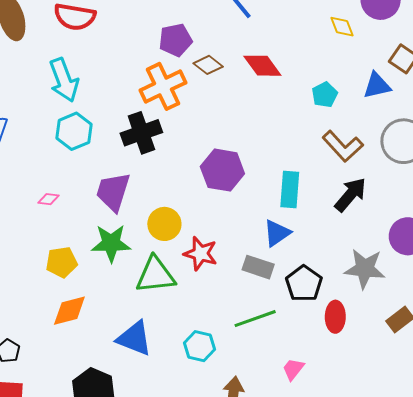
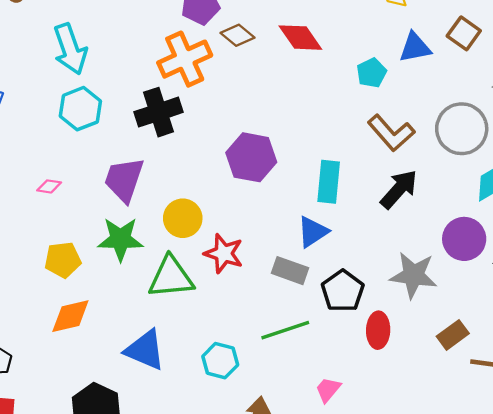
blue triangle: (377, 86) -> (415, 48), moved

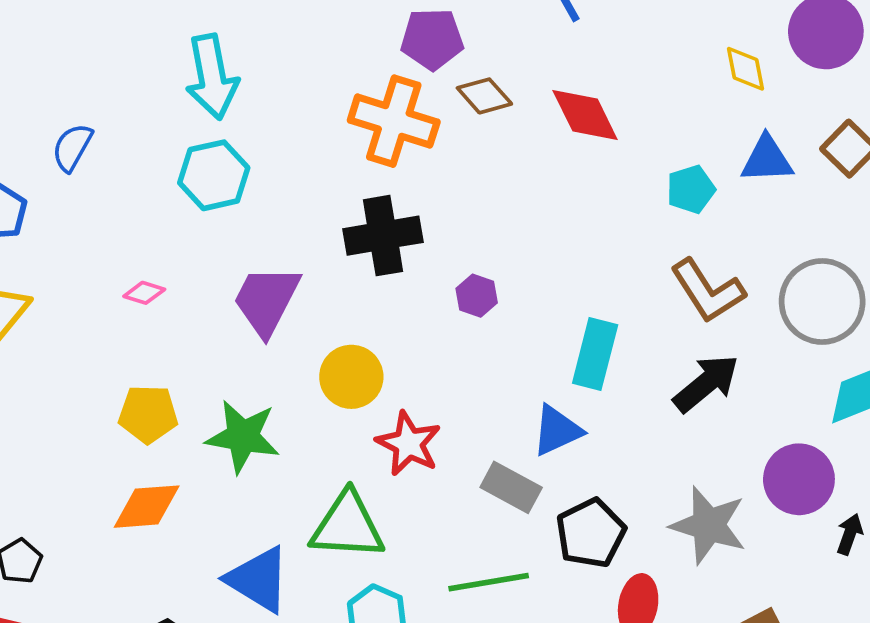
orange cross: (185, 59) -> (394, 121), turned 33
black cross: (158, 112) -> (383, 236), moved
purple hexagon: (251, 157) -> (477, 296), size x0.5
green star: (120, 239) -> (243, 436), moved
green triangle: (171, 277) -> (347, 526), moved

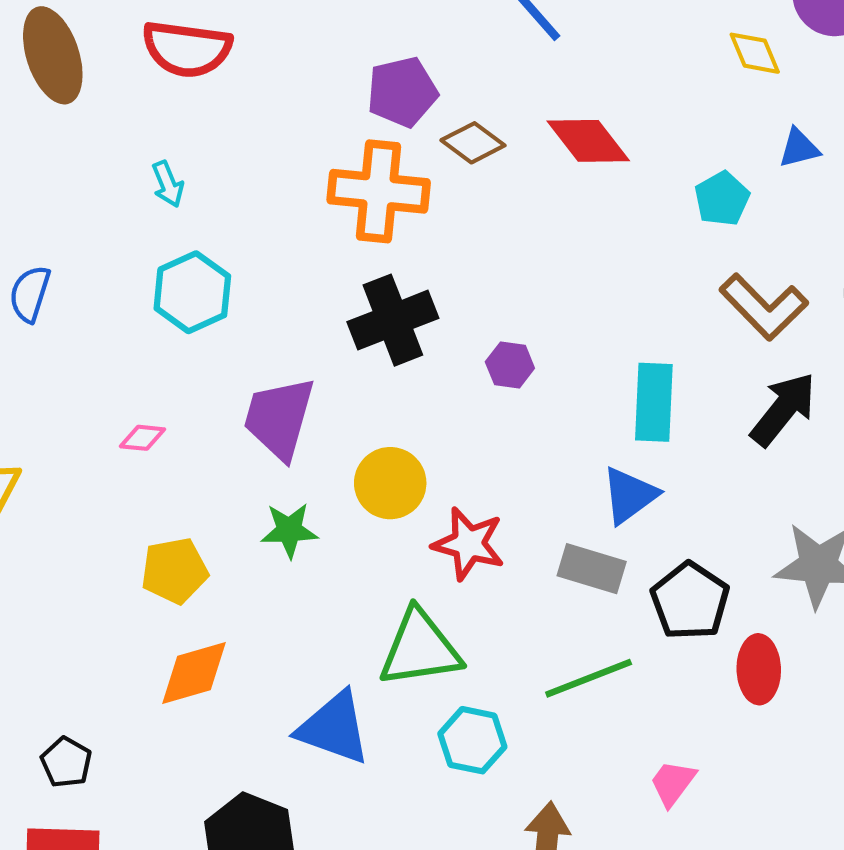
cyan arrow: (212, 77) -> (168, 184), size x0.5
blue triangle: (767, 159) -> (799, 148), size x0.7
green star: (243, 436) -> (289, 530), moved, size x0.7

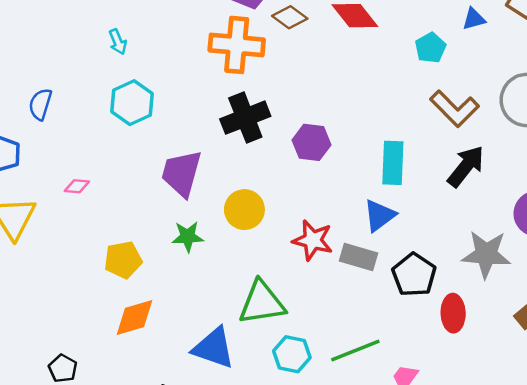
purple hexagon: (510, 365) -> (312, 142), size x1.4
pink diamond: (142, 438) -> (77, 186), moved
red star: (469, 544) -> (313, 240), moved
green line: (589, 678) -> (355, 351), moved

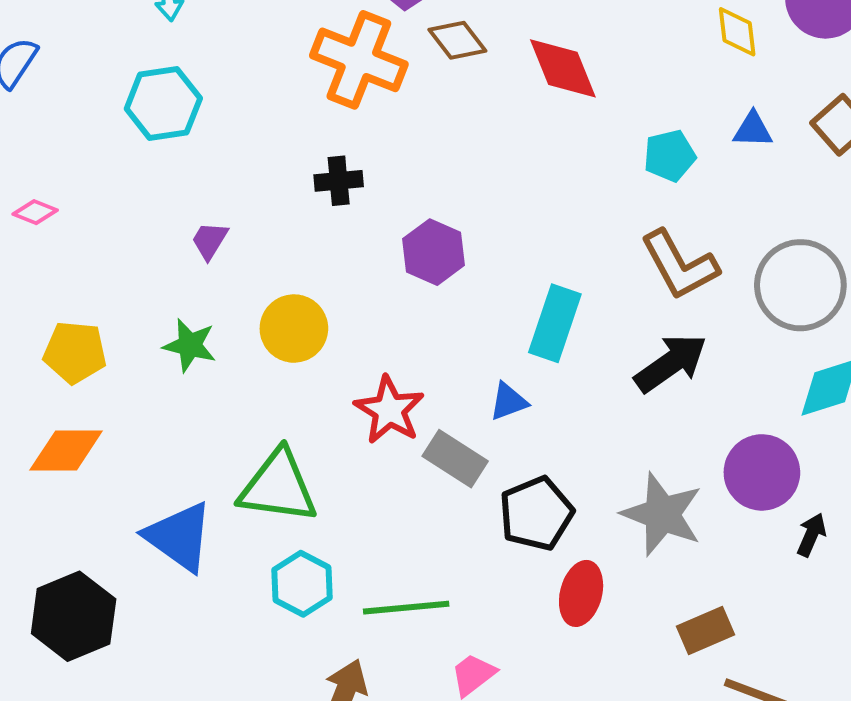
black cross: (245, 118) -> (339, 181), size x0.6
purple trapezoid: (181, 173) -> (210, 241), size x0.5
blue triangle: (379, 215) -> (508, 402), size x0.7

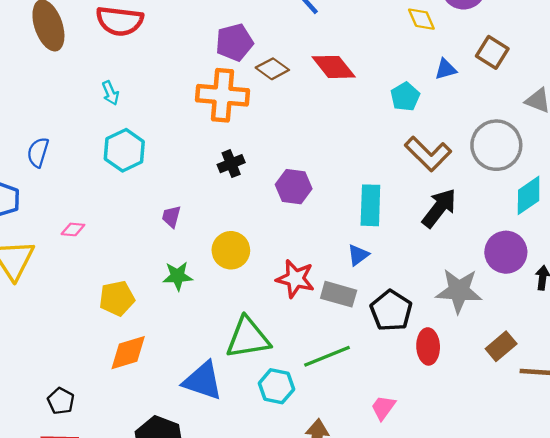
green line: (406, 608) -> (327, 356), moved

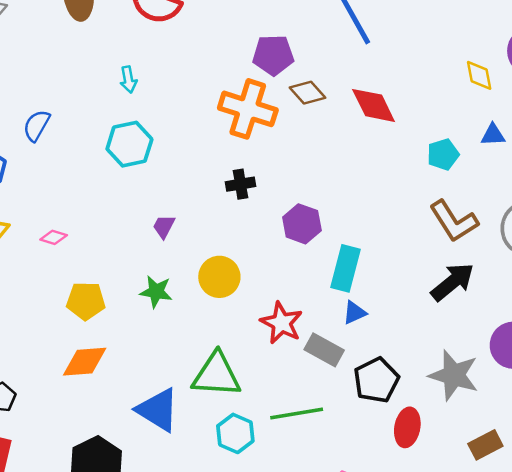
cyan rectangle: (370, 205) -> (346, 268), moved
pink diamond: (73, 229) -> (54, 237), moved

